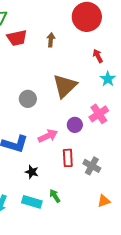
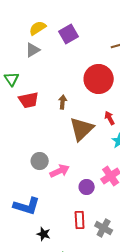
brown triangle: (65, 86) -> (82, 129), moved
pink arrow: (48, 136) -> (60, 171), moved

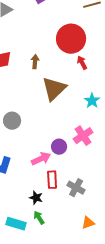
red arrow: (110, 118) -> (82, 63), moved
pink arrow: (60, 171) -> (41, 159), moved
black star: (44, 234) -> (36, 198), moved

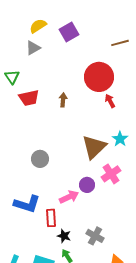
brown triangle: (54, 89) -> (94, 147), moved
red rectangle: (52, 180) -> (51, 218), moved
gray cross: (76, 188) -> (95, 236), moved

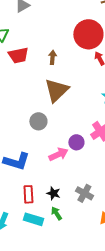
brown triangle: (94, 147) -> (56, 90), moved
gray circle: (40, 159) -> (38, 121), moved
red rectangle: (51, 218) -> (28, 194), moved

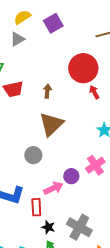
gray cross: (84, 193) -> (79, 227), size x1.4
red rectangle: (28, 194) -> (36, 207), moved

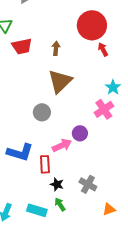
pink cross: (95, 165) -> (104, 109), moved
gray cross: (79, 227) -> (88, 184), size x0.7

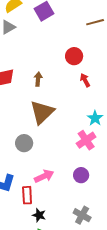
red circle: (92, 25) -> (74, 56), size x0.6
purple circle: (80, 133) -> (81, 175), moved
gray cross: (88, 184) -> (82, 215), moved

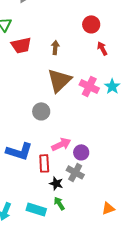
pink cross: (86, 140) -> (89, 86), moved, turned -30
purple circle: (81, 175) -> (81, 152), moved
gray cross: (82, 215) -> (75, 172), moved

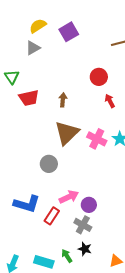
red rectangle: (44, 163) -> (52, 216), turned 36
black star: (56, 183) -> (85, 249), moved

